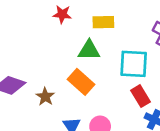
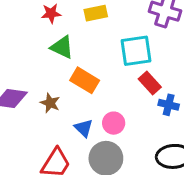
green triangle: (89, 50) -> (62, 47), moved, turned 35

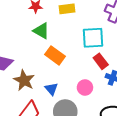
brown star: (50, 103) -> (24, 80), moved, size x1.5
pink circle: (114, 123) -> (85, 87), moved

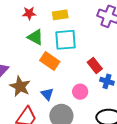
cyan square: (93, 38) -> (65, 40), moved

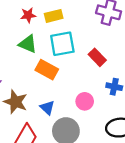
red star: (29, 13) -> (28, 15), moved
red rectangle: (95, 65) -> (97, 57), moved

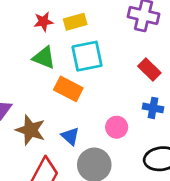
red rectangle: (97, 57) -> (149, 69), moved

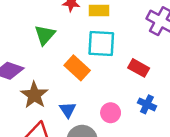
green triangle: (44, 58) -> (45, 35), moved, turned 35
red rectangle: (149, 69) -> (139, 68), moved, turned -30

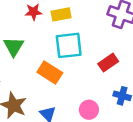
red rectangle: (139, 68) -> (108, 63), turned -54

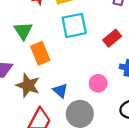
orange rectangle: (50, 73) -> (40, 53), moved, turned 40

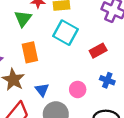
cyan square: (74, 25) -> (65, 33), turned 30
green triangle: (23, 31) -> (23, 19), moved

